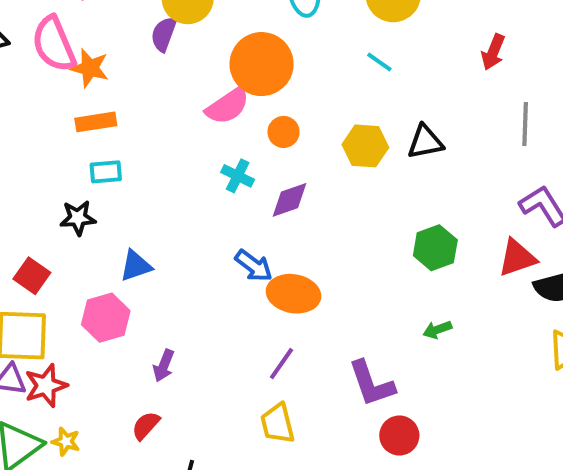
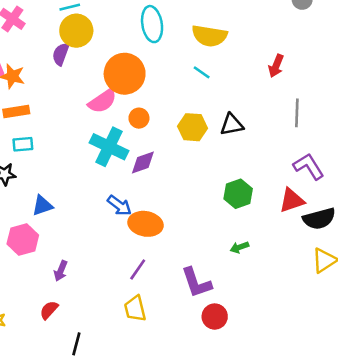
cyan cross: (238, 176) -> (109, 147), size x1.8

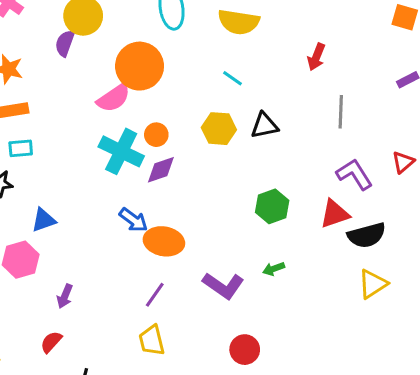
cyan line: (202, 72) -> (232, 78), moved
orange circle: (139, 118) -> (156, 135), moved
purple L-shape: (196, 283) -> (223, 286), moved, turned -36

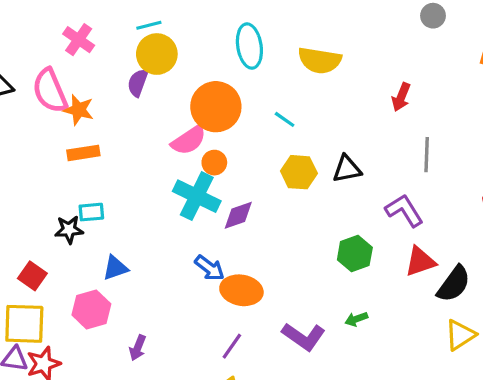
cyan line: (232, 78) -> (285, 119), moved
orange circle: (156, 135) -> (214, 163), moved
cyan rectangle: (21, 148) -> (91, 212), moved
purple L-shape: (354, 174) -> (404, 210), moved
black semicircle: (367, 235) -> (454, 284), turned -39

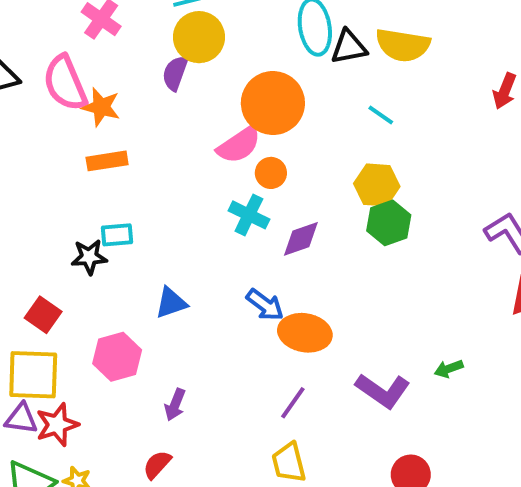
cyan line: (285, 119) -> (381, 115), moved
black triangle: (347, 169) -> (349, 47), moved
cyan cross: (197, 196) -> (249, 215), size x0.7
green hexagon: (355, 254) -> (389, 223), moved
blue triangle: (115, 268) -> (171, 303), moved

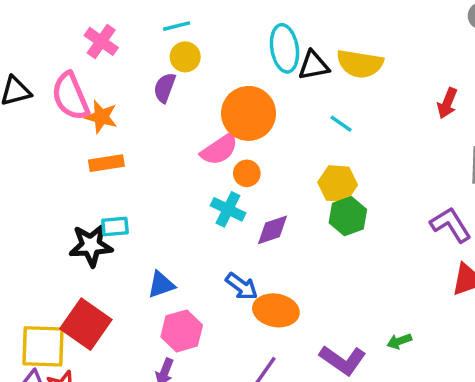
yellow circle: (199, 37) -> (185, 57), size x0.7
black star: (89, 257) -> (91, 245), size x1.4
red square: (43, 315) -> (86, 324), moved, size x1.6
pink hexagon: (117, 357) -> (182, 331), moved

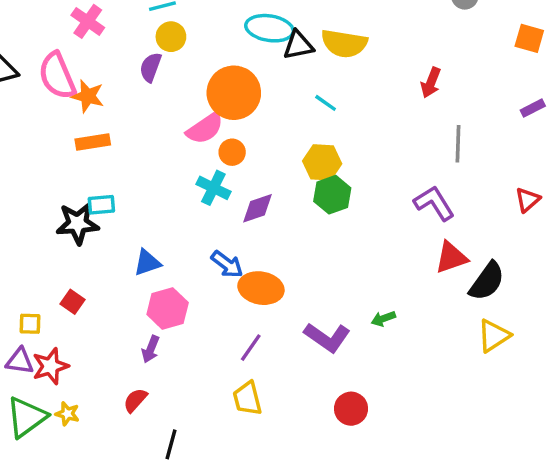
cyan ellipse: (285, 48) -> (269, 28), turned -72
red square: (86, 324) -> (72, 302), size x0.5
yellow square: (43, 346) -> (30, 324), size x0.5

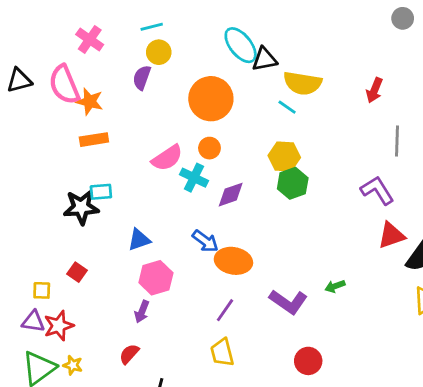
cyan ellipse: (269, 28) -> (241, 45), turned 42
yellow semicircle: (344, 43) -> (303, 83), moved
pink semicircle: (205, 128) -> (167, 158), moved

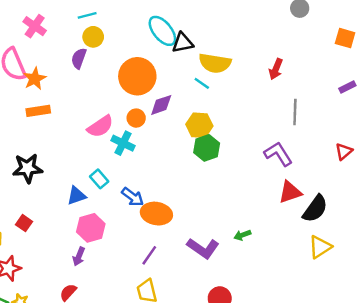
orange star: (90, 102) -> (35, 79), turned 30
cyan rectangle: (101, 192) -> (99, 179), moved, turned 54
purple diamond: (231, 195) -> (161, 105), moved

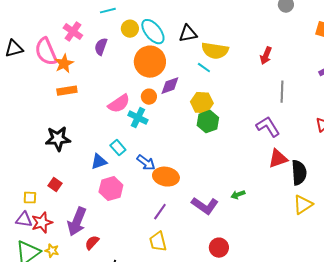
pink cross: (35, 26) -> (73, 32), moved
cyan ellipse: (162, 31) -> (153, 32), moved
yellow circle: (93, 37) -> (130, 29), moved
black semicircle: (315, 209) -> (299, 173), turned -40
purple arrow: (79, 257) -> (77, 222), moved, size x1.8

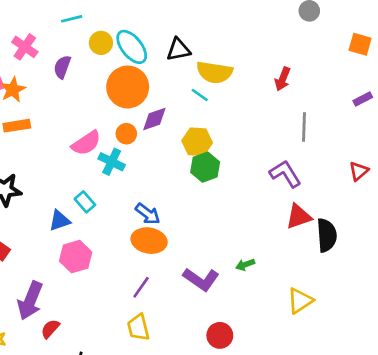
blue arrow: (146, 163) -> (148, 214), moved
yellow triangle: (303, 205) -> (300, 301), moved

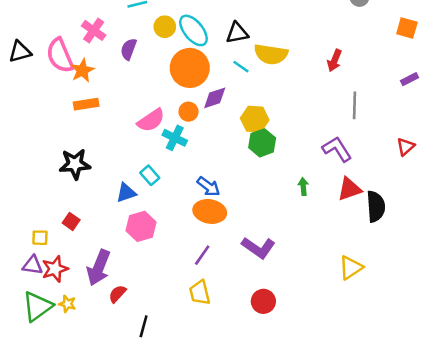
cyan line: (200, 95) -> (241, 67), moved
green arrow: (245, 265) -> (303, 187), moved, turned 105
red circle: (220, 335) -> (263, 301), moved

